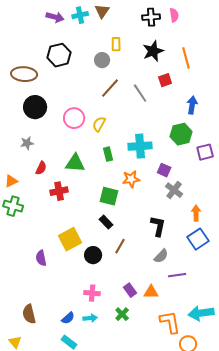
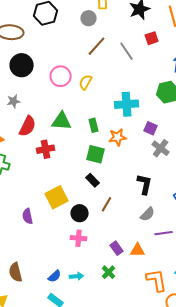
green rectangle: (108, 154) -> (94, 125), moved
red semicircle: (41, 168) -> (28, 126), size x1.5
pink cross: (92, 293) -> (79, 238), moved

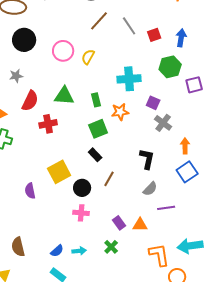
red square: (152, 38) -> (154, 35), moved
green square: (96, 154) -> (98, 129), turned -36

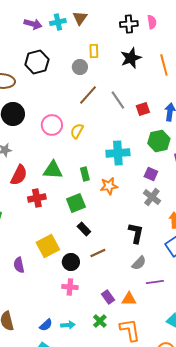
purple square: (153, 103) -> (151, 174), moved
green square: (98, 129) -> (76, 203), moved
brown line: (109, 179) -> (98, 253), turned 35
orange L-shape: (159, 255) -> (130, 330), moved

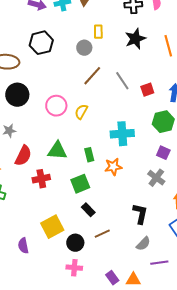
purple square: (151, 174) -> (163, 153), moved

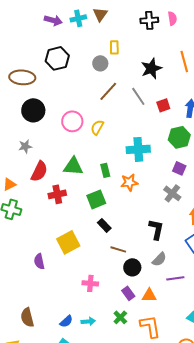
black star: (135, 39) -> (151, 68), moved
brown line: (102, 234) -> (118, 249), turned 42
black circle: (75, 243) -> (132, 267), moved

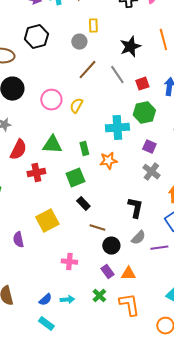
green hexagon: (179, 137) -> (144, 113), moved
purple square: (179, 168) -> (149, 147), moved
purple line: (175, 278) -> (159, 248), moved

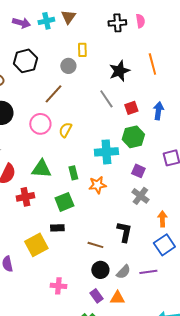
brown line: (87, 70) -> (53, 94), moved
black rectangle: (83, 204) -> (57, 228), moved, turned -48
brown line: (97, 228) -> (95, 245), moved
gray semicircle: (138, 238) -> (123, 272), moved

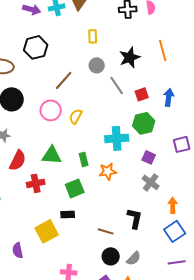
gray circle: (68, 66) -> (97, 65), moved
purple line: (148, 272) -> (177, 262), moved

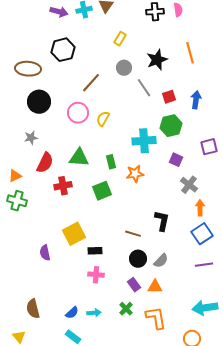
yellow rectangle: (93, 36) -> (120, 39), turned 32
gray cross: (151, 182) -> (189, 185), moved
black rectangle: (68, 214) -> (95, 251), moved

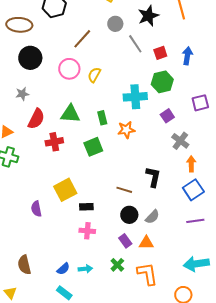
purple square: (176, 160) -> (167, 116), turned 32

